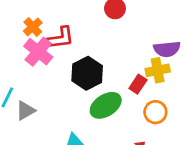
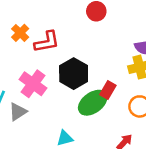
pink cross: (38, 52) -> (33, 84), moved
red rectangle: (138, 84) -> (108, 90), moved

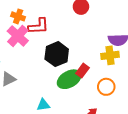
orange cross: (20, 33) -> (18, 16), turned -32
pink cross: (33, 84) -> (18, 36), moved

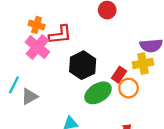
red rectangle: (82, 71) -> (119, 75), moved
orange circle: (106, 87) -> (129, 88), moved

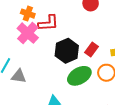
red rectangle: (119, 75) -> (92, 49), moved
gray triangle: (29, 96) -> (19, 76), turned 35

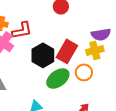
red rectangle: (92, 49) -> (67, 51), size x1.6

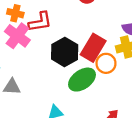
orange circle: (84, 72) -> (106, 63), moved

